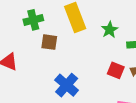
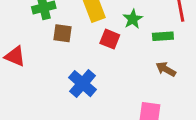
red square: (116, 70) -> (110, 39), moved

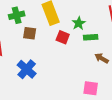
green rectangle: (163, 36) -> (91, 37), moved
blue cross: (83, 84) -> (27, 69), moved

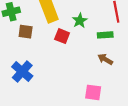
green rectangle: (91, 37) -> (105, 35), moved

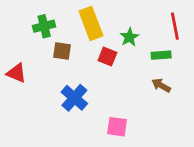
blue cross: (22, 71) -> (74, 98), moved
pink square: (93, 92) -> (117, 127), moved

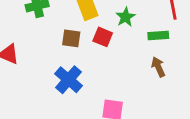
brown square: (62, 51) -> (71, 38), moved
brown arrow: (161, 85) -> (158, 67), turned 36

